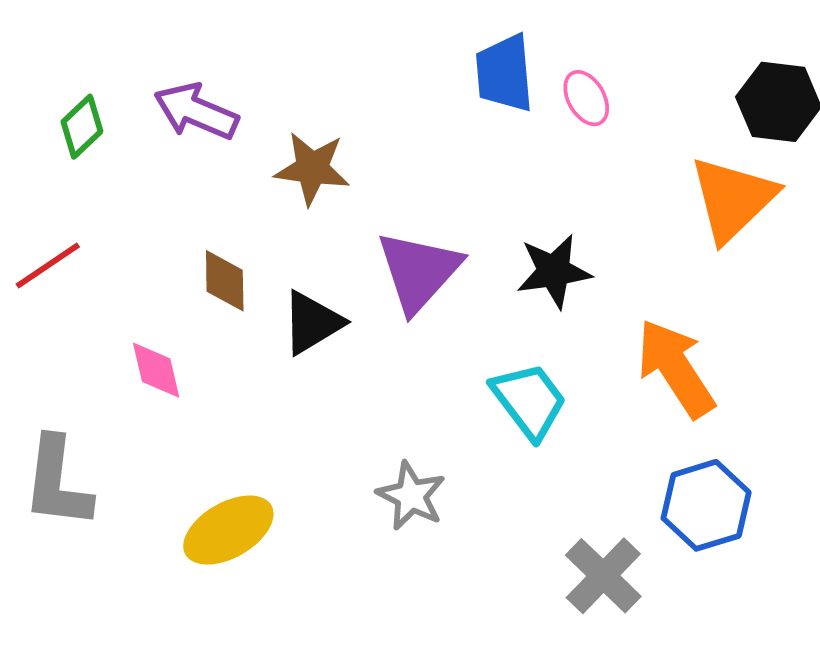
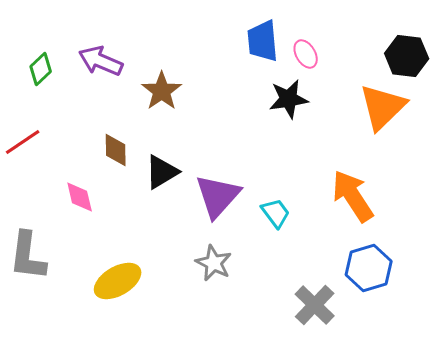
brown star: (312, 168) -> (162, 91), turned 30
purple triangle: (419, 271) -> (218, 196), moved
black star: (554, 271) -> (289, 99), moved
cyan trapezoid: (529, 401) -> (276, 213), size x0.7

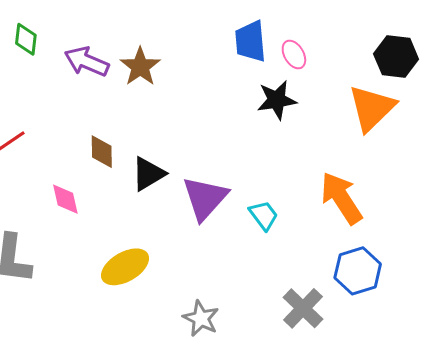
green diamond: (41, 69) -> (26, 39), moved, turned -40
brown star: (162, 91) -> (140, 67), moved
gray star: (214, 263) -> (201, 318), moved
yellow ellipse: (118, 281) -> (125, 267), moved

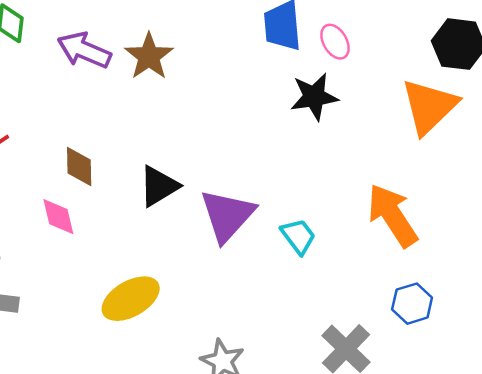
brown diamond: (102, 152) -> (79, 166), moved
blue hexagon: (358, 271) -> (412, 304), size x0.7

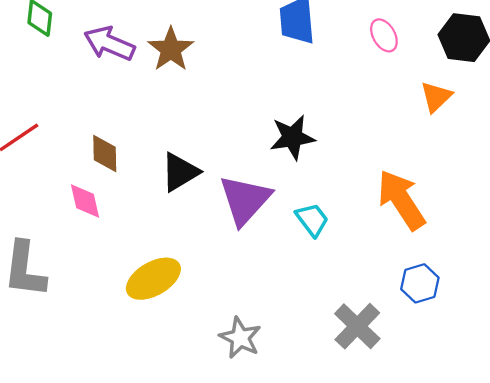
pink ellipse: (335, 42) -> (384, 35), moved
black star: (314, 97) -> (292, 137), moved
orange triangle: (429, 106) -> (436, 97), size x0.6

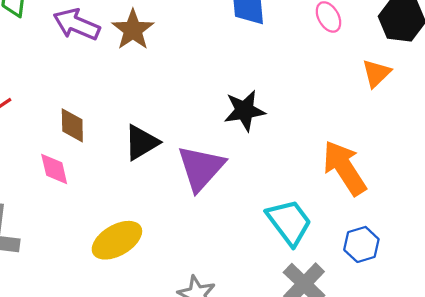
cyan trapezoid: (312, 220) -> (289, 222), moved, size x1.5

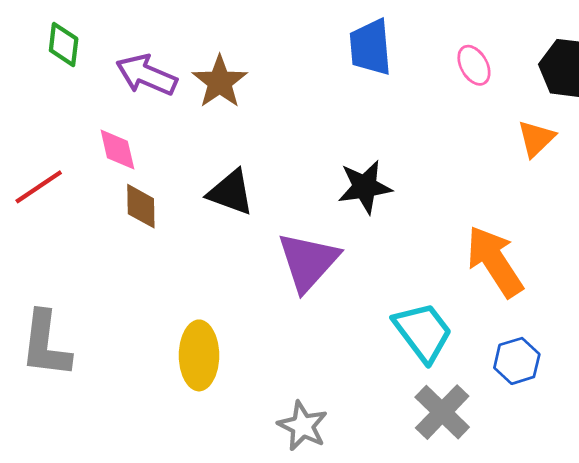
black triangle: (141, 142) -> (231, 192), moved, turned 51
pink diamond: (54, 169) -> (117, 150), moved
yellow ellipse: (117, 240) -> (199, 355), turned -60

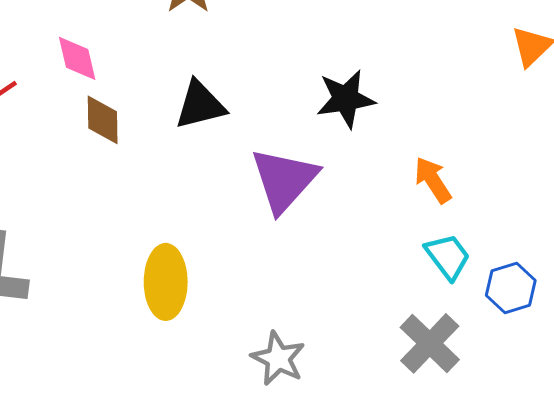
black triangle: (231, 192) -> (200, 105), turned -34
orange arrow: (495, 261) -> (433, 180), moved, size x0.6
cyan trapezoid: (423, 332) -> (448, 256), moved, size x0.7

